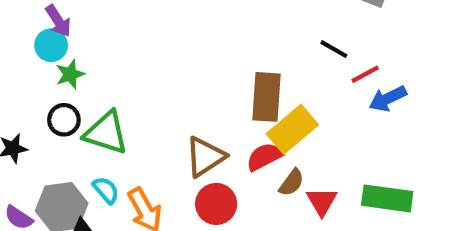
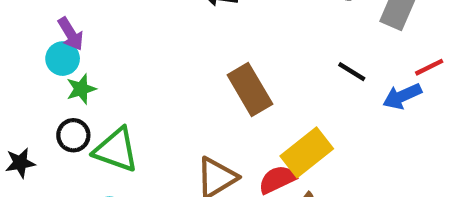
red line: (365, 74) -> (429, 67), moved
brown rectangle: (266, 97) -> (250, 89), moved, turned -36
blue arrow: (388, 99) -> (402, 96), moved

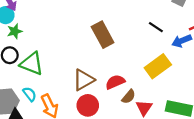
yellow rectangle: (307, 152) -> (158, 66), moved

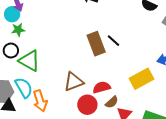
black line: (156, 27) -> (114, 41), moved
cyan semicircle: (30, 94) -> (24, 88), size x1.5
red circle: (88, 105) -> (87, 105), moved

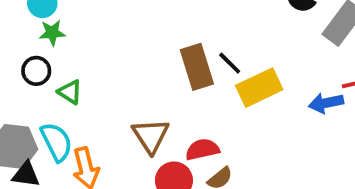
green triangle: (29, 61) -> (70, 92), size x0.6
yellow rectangle: (142, 79) -> (259, 88), moved
brown triangle: (74, 82) -> (151, 136), turned -45

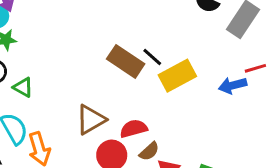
brown rectangle: (197, 67) -> (126, 61), turned -36
brown triangle: (151, 136) -> (91, 120), turned 36

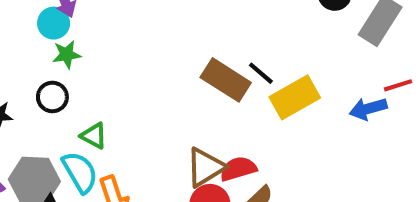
green triangle: (23, 87) -> (94, 136), moved
brown triangle: (91, 120) -> (205, 167), moved

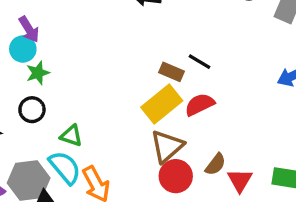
brown rectangle: (226, 80) -> (172, 72), size x0.6
yellow rectangle: (295, 97) -> (162, 104), moved
red semicircle: (238, 169) -> (200, 105), moved

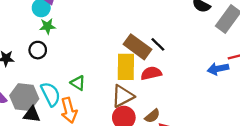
brown rectangle: (172, 72) -> (138, 47), size x1.6
yellow rectangle: (162, 104) -> (126, 67), turned -64
green triangle: (71, 136) -> (78, 83), moved

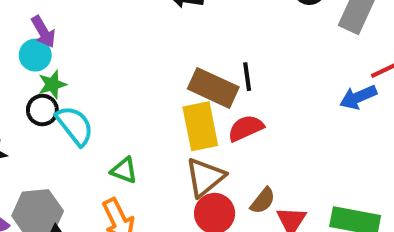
black line: (158, 44) -> (247, 77), turned 49
black circle: (38, 50) -> (42, 110), moved
cyan semicircle: (51, 94) -> (75, 126), moved

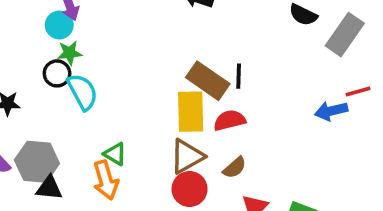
green triangle: (124, 170) -> (115, 154), moved
brown semicircle: (263, 201) -> (235, 168), moved

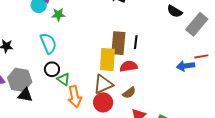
green star: (70, 53) -> (58, 15), moved
black circle: (57, 73) -> (52, 69), moved
brown rectangle: (208, 81) -> (118, 43), turned 55
orange arrow: (106, 180) -> (75, 97), moved

